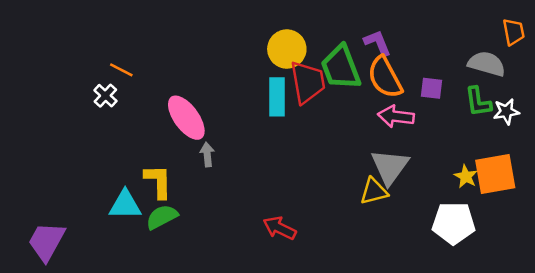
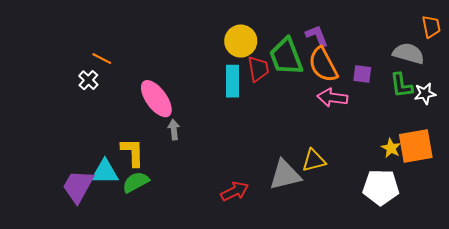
red trapezoid: (308, 82) -> (258, 69), size x0.7
gray triangle: (390, 167) -> (285, 175), moved, turned 40
red arrow: (279, 228) -> (235, 191), turned 128
purple trapezoid: (47, 241) -> (78, 186), moved

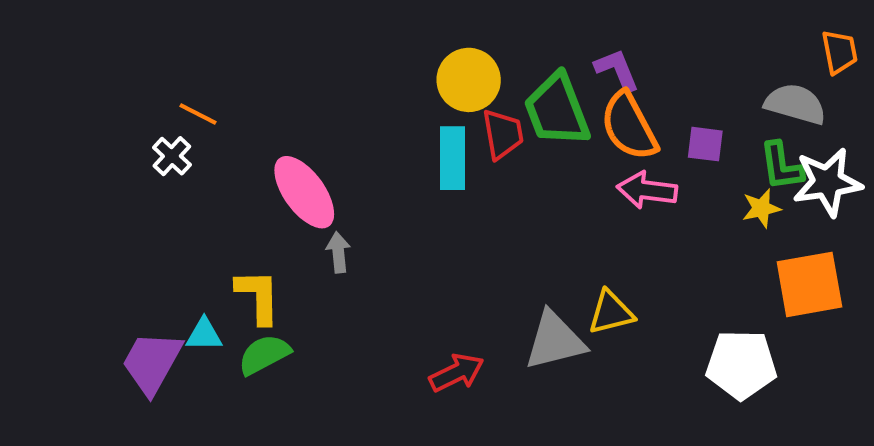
white star: (425, 94) -> (827, 182), size x1.6
yellow star: (391, 148) -> (761, 208), moved, turned 30
cyan triangle: (105, 172) -> (204, 335), size x0.7

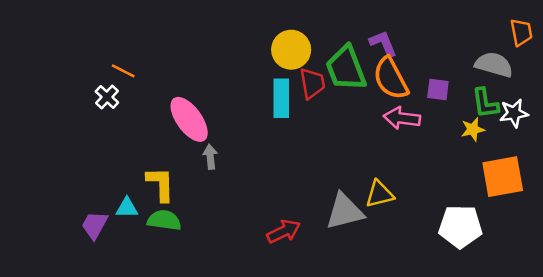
white star: (827, 182) -> (514, 113), size x0.7
green semicircle: (264, 355) -> (164, 220), turned 36
purple trapezoid: (152, 363) -> (95, 225), size x0.7

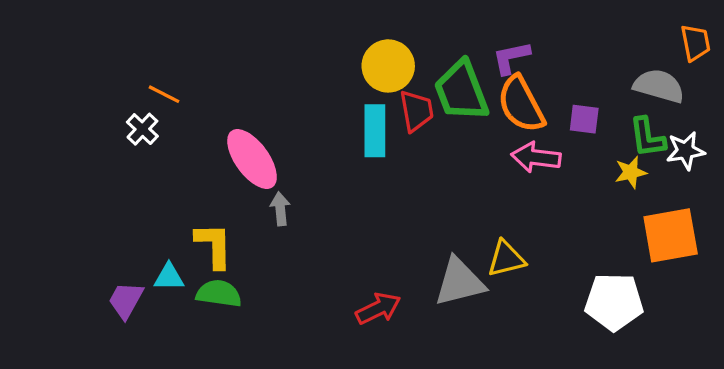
purple L-shape: (383, 43) -> (511, 58), turned -80

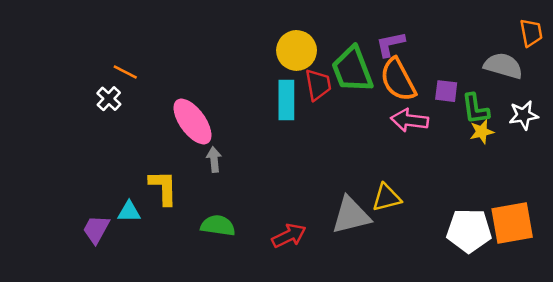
green L-shape: (647, 137) -> (475, 109), moved
orange square: (671, 235) -> (512, 223), moved
green semicircle: (219, 294) -> (218, 226), moved

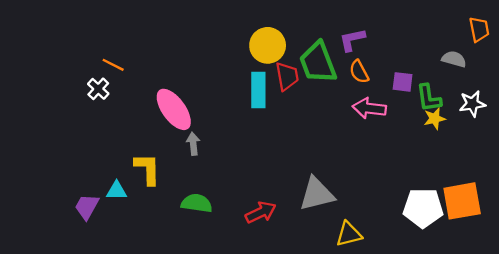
gray semicircle: (503, 66) -> (454, 59), size x0.7
orange semicircle: (398, 80) -> (359, 72), size x0.6
yellow triangle: (387, 198) -> (349, 234), moved

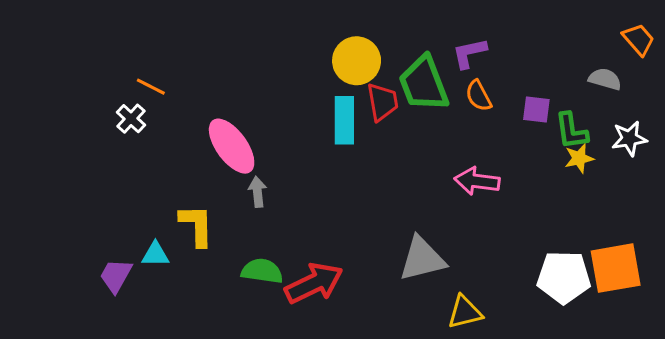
orange trapezoid: (479, 29) -> (639, 39), turned -30
pink arrow: (369, 108) -> (477, 181), moved
red arrow: (261, 212) -> (314, 283), moved, size x1.4

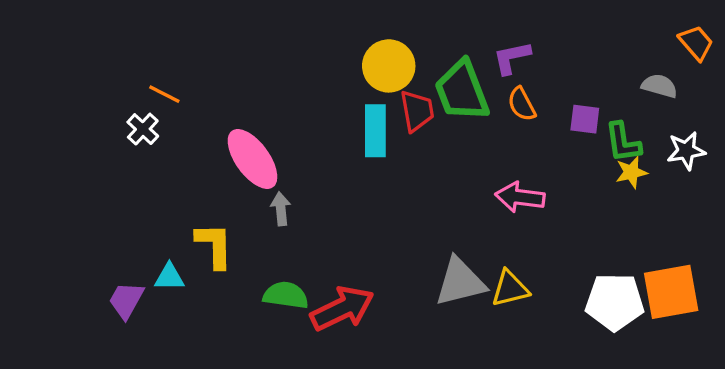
yellow triangle: (465, 312) -> (510, 289), moved

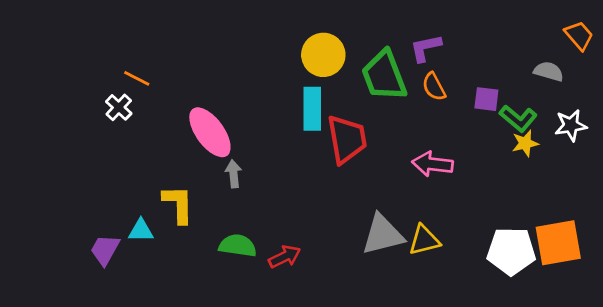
red trapezoid: (417, 111) -> (347, 139), moved, size x1.4
green L-shape: (623, 142) -> (518, 118), turned -42
red arrow: (342, 309) -> (285, 257), size x0.6

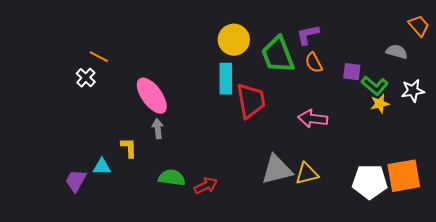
gray arrow: (233, 174) -> (158, 129), moved
yellow L-shape: (178, 204) -> (129, 148), size x0.7

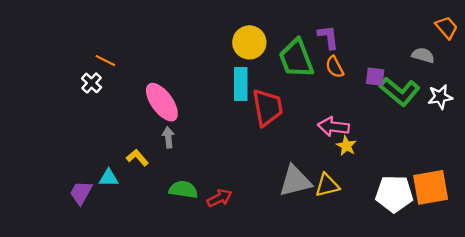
purple L-shape: (308, 35) -> (328, 37), turned 95
green L-shape: (375, 86) -> (400, 91), size x1.4
yellow star: (380, 104) -> (346, 146), moved, turned -30
yellow L-shape: (129, 148) -> (137, 158), turned -40

